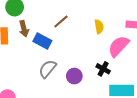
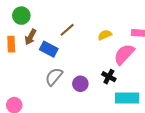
yellow semicircle: (99, 27) -> (105, 35), turned -104
brown arrow: (24, 29) -> (31, 37), turned 42

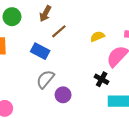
brown arrow: (31, 37) -> (45, 14), moved
purple circle: (80, 84) -> (63, 95), moved

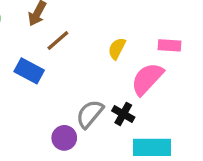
yellow semicircle: (97, 36) -> (117, 49), turned -40
gray semicircle: (45, 79) -> (90, 114), moved

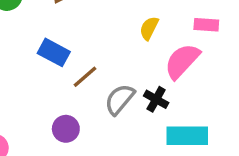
brown line: (58, 41) -> (85, 77), moved
purple circle: (64, 138) -> (66, 129), moved

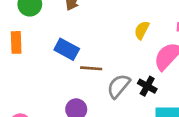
brown line: (85, 77) -> (91, 68), turned 45

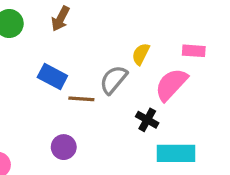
gray semicircle: (119, 86) -> (113, 80), moved

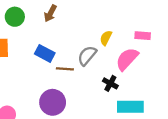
purple circle: (64, 147) -> (53, 102), size x1.5

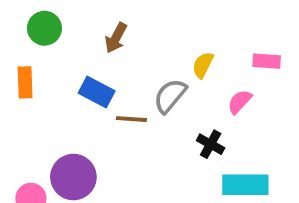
brown arrow: (50, 13) -> (116, 38), moved
pink semicircle: (127, 59) -> (240, 102), size x0.6
purple circle: (53, 102) -> (73, 177), moved

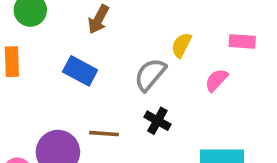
brown line: (131, 119) -> (104, 134), moved
black cross: (211, 144) -> (157, 121), moved

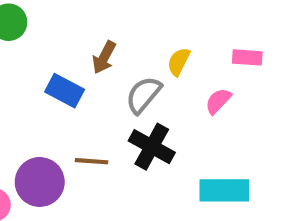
brown arrow: (98, 19) -> (104, 57), moved
black cross: (157, 121) -> (152, 147), size x1.5

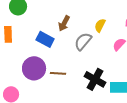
black cross: (152, 147) -> (95, 79), moved
purple circle: (40, 182) -> (34, 68), moved

